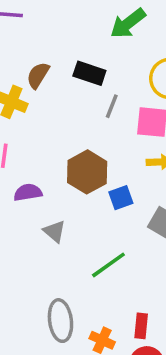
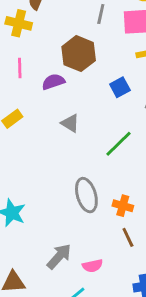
brown hexagon: (87, 172) -> (79, 54), moved
purple semicircle: (28, 192) -> (53, 82), moved

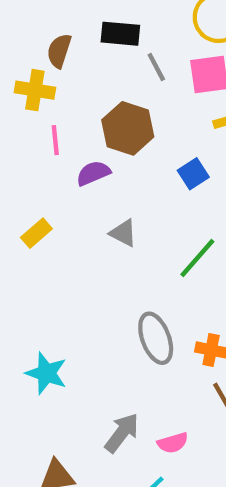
gray line: (101, 14) -> (156, 67), turned -36
pink line: (20, 68) -> (55, 140), moved

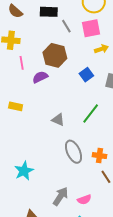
brown semicircle: (59, 51) -> (15, 11), moved, turned -63
yellow rectangle: (36, 233) -> (16, 106), turned 56
gray triangle: (123, 233) -> (58, 120), moved
cyan star: (46, 373) -> (24, 171), turned 30

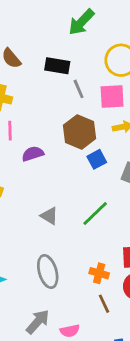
brown hexagon: (55, 55) -> (80, 132), moved
gray ellipse: (74, 152) -> (48, 272), moved

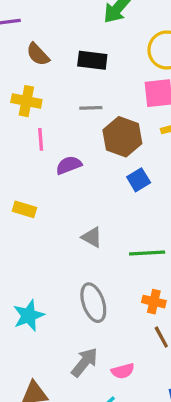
gray line: (79, 89) -> (91, 108), moved, turned -66
blue square: (97, 159) -> (139, 180), moved
green line: (95, 214) -> (147, 253), moved, turned 44

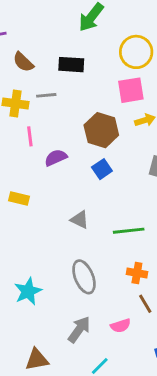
gray line: (91, 108) -> (46, 95), moved
blue square: (139, 180) -> (102, 169), moved
pink semicircle: (123, 371) -> (121, 326), moved

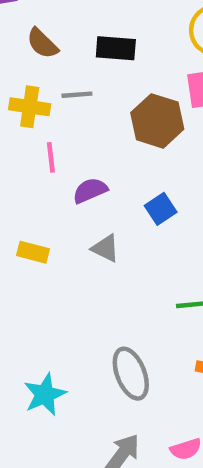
brown hexagon: (101, 130) -> (157, 121), moved
gray triangle: (80, 220) -> (105, 248), moved

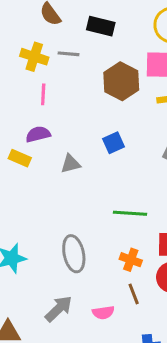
purple semicircle: (90, 190) -> (38, 134), moved
gray triangle: (105, 248) -> (71, 164), turned -50

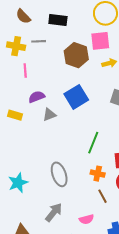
purple semicircle: (38, 134) -> (37, 97), moved
blue square: (113, 143) -> (76, 97), size x1.6
green line: (130, 213) -> (93, 143), turned -65
pink semicircle: (103, 313) -> (86, 219), moved

